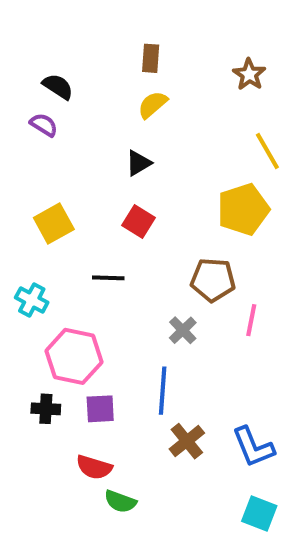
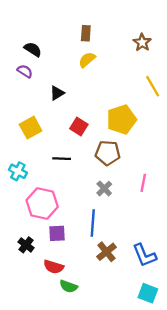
black triangle: (138, 163) -> (57, 93), moved
yellow pentagon: (243, 209) -> (121, 120), moved
brown pentagon: (213, 280) -> (108, 153), moved
black cross: (46, 409) -> (26, 245), moved, turned 35

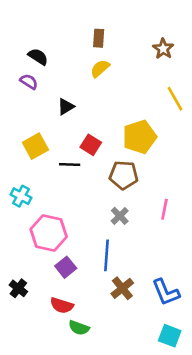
black line: (62, 159) -> (70, 165), moved
purple square: (57, 233) -> (66, 267), turned -36
black cross: (26, 245) -> (18, 288), moved

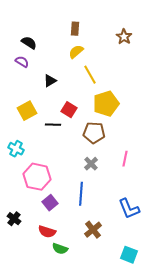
yellow line: (175, 99) -> (90, 75), moved
brown cross: (122, 288) -> (93, 230), moved
blue L-shape: (166, 292) -> (129, 209), moved

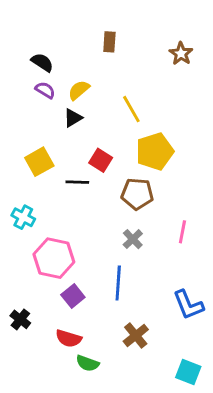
yellow semicircle: (76, 52) -> (79, 90), moved
purple semicircle: (22, 62) -> (45, 90), moved

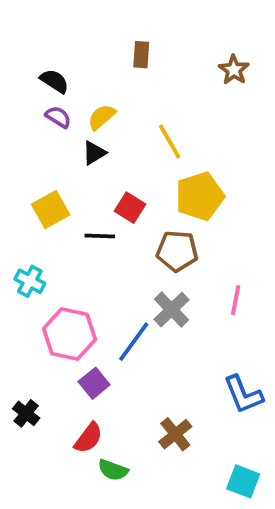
gray cross: (133, 239) -> (171, 310), size x1.4
blue line: (118, 283) -> (134, 342), moved, turned 32
red semicircle: (69, 338) -> (88, 438), turned -70

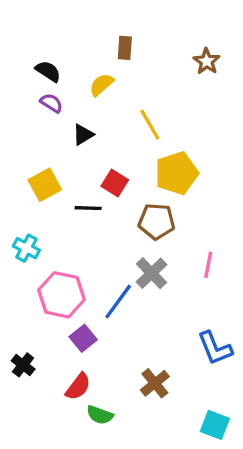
yellow semicircle: (102, 117) -> (101, 85), moved

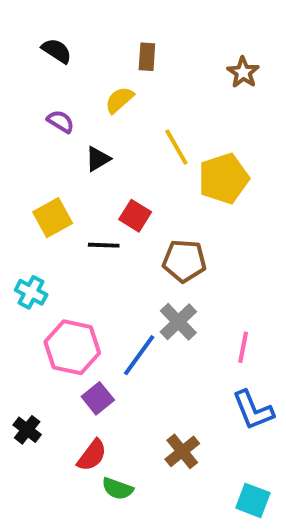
black semicircle: (48, 71) -> (57, 51), moved
yellow pentagon: (177, 173) -> (224, 178), moved
pink line: (208, 265) -> (243, 347), moved

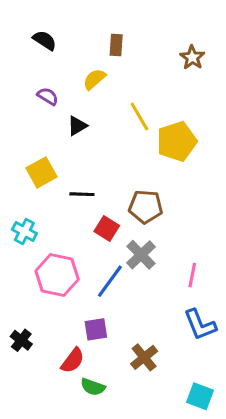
red square: (135, 216) -> (107, 228), moved
purple square: (98, 398) -> (96, 329), moved, turned 30

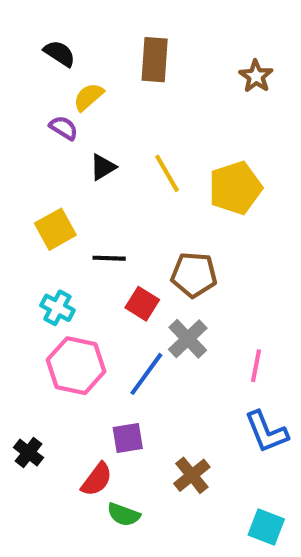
brown rectangle: (116, 45) -> (155, 60), size x1.5
yellow semicircle: (94, 79) -> (88, 97), moved
yellow line: (139, 116) -> (167, 173), moved
cyan cross: (24, 232) -> (57, 308), moved

